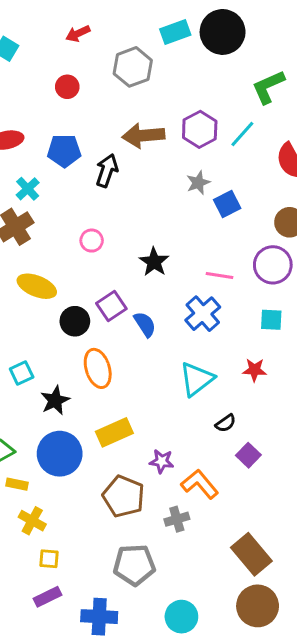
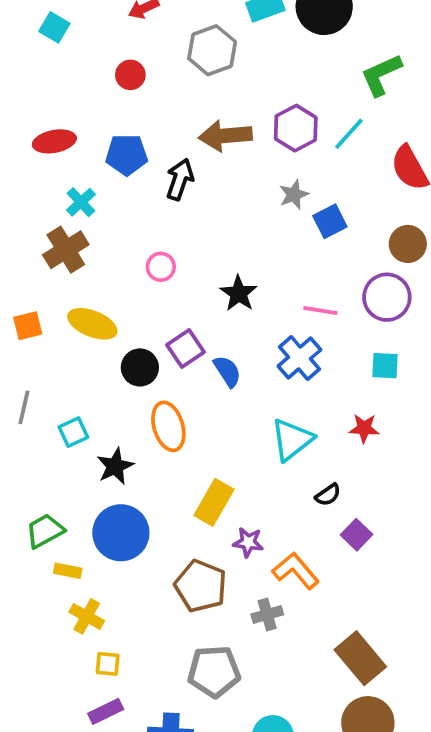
yellow rectangle: (114, 432) -> (214, 502), moved, turned -36

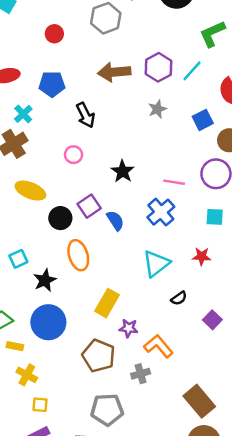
black arrow: (180, 179) -> (85, 115), moved, turned 135
blue square: (330, 221) -> (203, 120), moved
purple square: (356, 535) -> (212, 320), moved

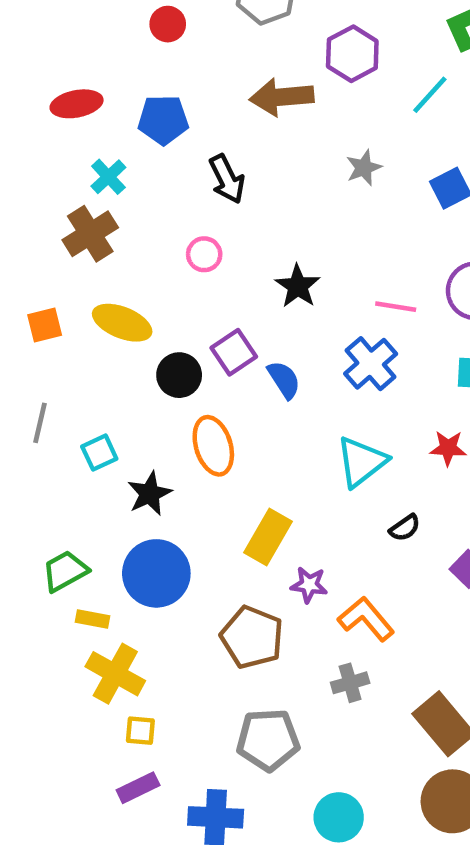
purple hexagon: (158, 67) -> (352, 54), moved
gray cross: (141, 374) -> (350, 683), moved
yellow cross: (27, 375) -> (115, 674), size x1.4

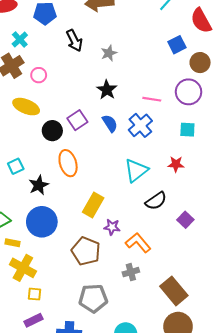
gray star: (364, 168) -> (109, 53), moved
pink circle: (204, 254) -> (39, 75), moved
blue semicircle: (284, 380) -> (110, 123), moved
black semicircle: (405, 528) -> (156, 201), size x1.5

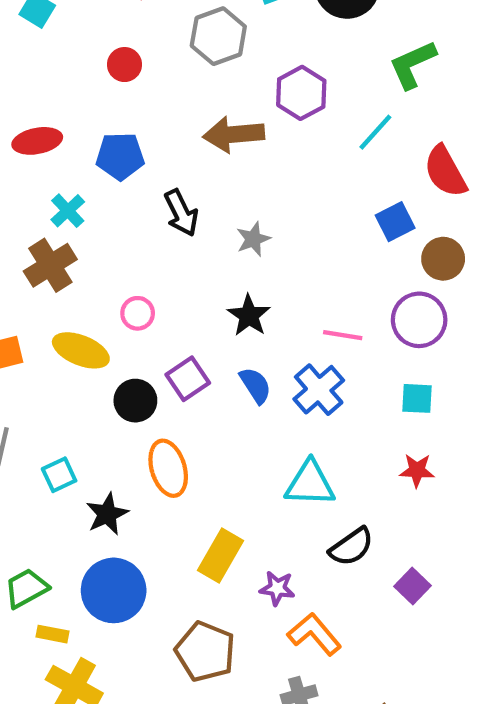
pink circle: (39, 75) -> (138, 313), moved
red star: (176, 164) -> (417, 470), moved
cyan triangle: (136, 170) -> (310, 483), turned 40
purple star: (112, 227) -> (277, 588), moved

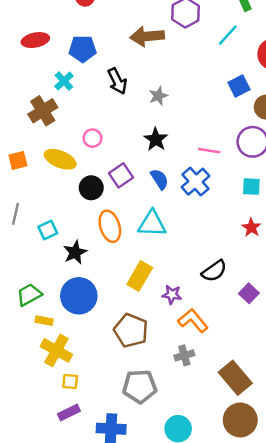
cyan cross: (68, 211) -> (64, 81), moved
red star: (417, 470) -> (251, 228), turned 30
cyan triangle: (310, 483) -> (152, 224), moved

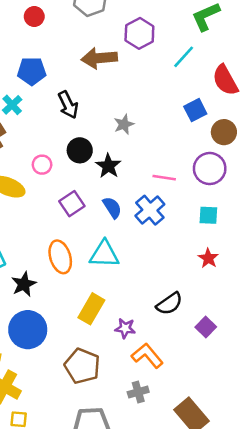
gray star: (158, 96) -> (124, 124), moved
black circle: (91, 188) -> (80, 150), moved

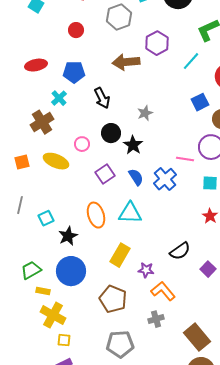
pink line: (164, 178) -> (185, 159), moved

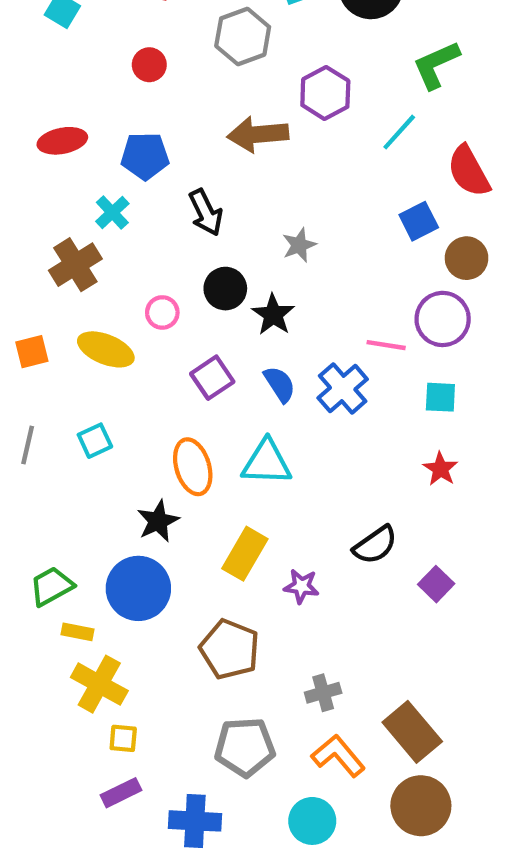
cyan square: (46, 218) -> (95, 441), moved
black star: (68, 236) -> (158, 521), moved
orange L-shape: (163, 291) -> (338, 756), moved

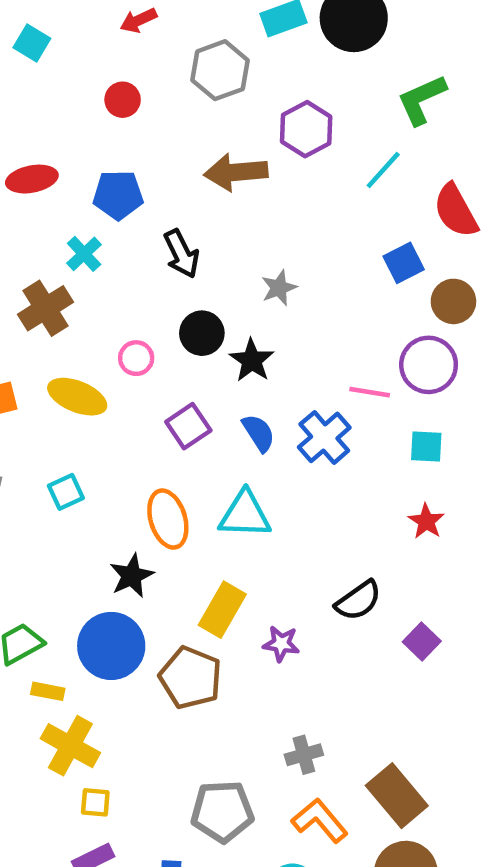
brown pentagon: (230, 649) -> (191, 678), moved

